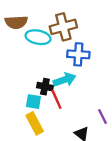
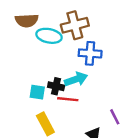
red line: (56, 99) -> (68, 99), turned -60
cyan square: (33, 102) -> (37, 92), moved

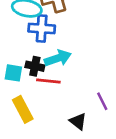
blue cross: (90, 53) -> (42, 28), moved

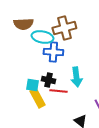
cyan arrow: (58, 58) -> (76, 77), moved, turned 102
yellow rectangle: (23, 109) -> (37, 98), moved

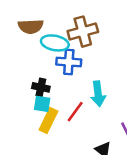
black cross: (48, 80) -> (41, 87), moved
red line: (58, 91) -> (75, 112), turned -60
yellow rectangle: (37, 98) -> (48, 120), turned 54

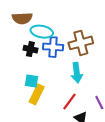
brown cross: (83, 32) -> (81, 43), moved
black cross: (41, 87) -> (30, 49), moved
red line: (75, 112) -> (70, 102), moved

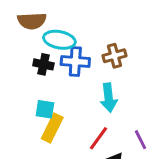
brown cross: (81, 43) -> (114, 56), size x0.7

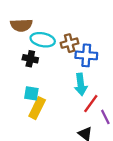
brown cross: (114, 56) -> (70, 43), moved
blue cross: (75, 61) -> (86, 55), moved
red line: (99, 138) -> (91, 104), moved

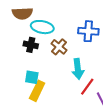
brown cross: (70, 43) -> (59, 47), moved, turned -35
blue cross: (86, 55) -> (88, 31), moved

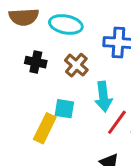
cyan ellipse: (42, 27) -> (66, 24), moved
cyan square: (32, 77) -> (64, 109), moved

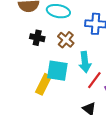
cyan square: (64, 109) -> (57, 71), size x1.5

